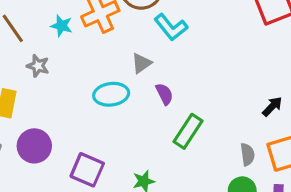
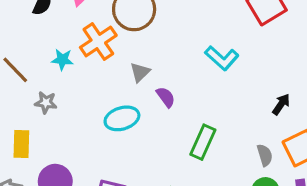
cyan L-shape: (171, 27) -> (222, 58), moved
gray triangle: (141, 63) -> (140, 72), moved
purple semicircle: (164, 94) -> (166, 97), moved

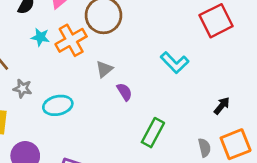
cyan star: (62, 60) -> (40, 37), moved
cyan ellipse: (122, 118) -> (58, 105), moved

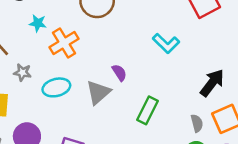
orange cross: (71, 40) -> (64, 43), moved
gray triangle: (104, 69) -> (98, 92), moved, size x1.5
black arrow: (222, 106) -> (212, 83), size x1.6

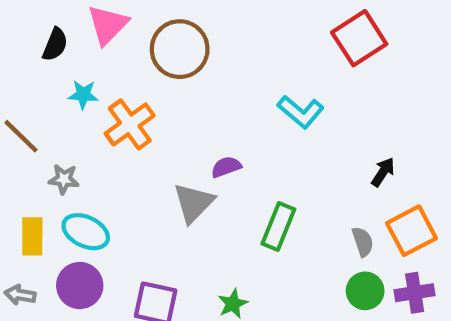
purple semicircle: (119, 73) -> (226, 167), turned -72
black arrow: (212, 83) -> (383, 172), size x0.6
cyan ellipse: (56, 87) -> (86, 232), moved, turned 44

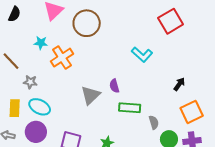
black semicircle: (55, 44) -> (14, 14), moved
purple semicircle: (226, 167) -> (114, 86), moved, turned -88
green rectangle: (278, 226) -> (130, 108), turned 70
gray semicircle: (363, 242) -> (154, 122), moved

